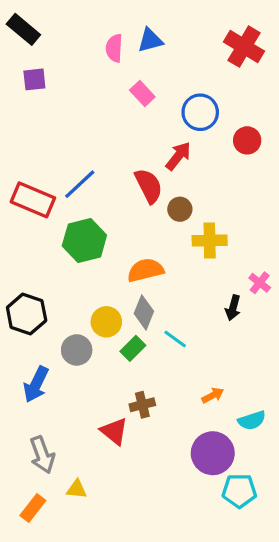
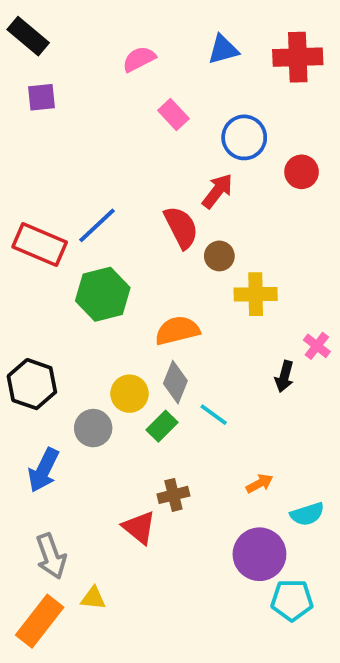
blue triangle: (150, 40) -> (223, 49), moved
red cross: (244, 47) -> (298, 57), turned -33
pink semicircle: (114, 48) -> (139, 59), turned 60
orange rectangle: (33, 508) -> (40, 621), size x1.5

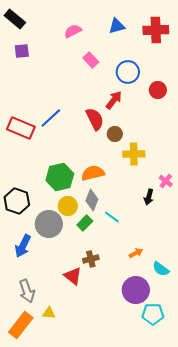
green hexagon: (103, 294) -> (60, 177), moved
gray circle: (93, 428) -> (49, 224), size x1.4
cyan semicircle: (307, 514) -> (161, 269), turned 54

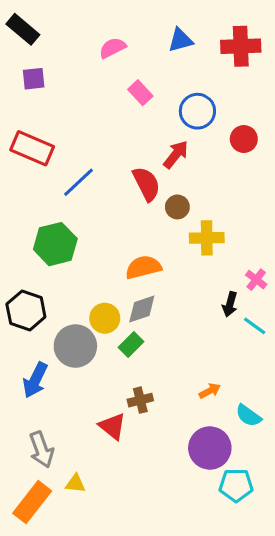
red rectangle: (21, 128) -> (32, 148), moved
green hexagon: (60, 177) -> (55, 244), moved
gray diamond: (92, 200) -> (142, 309), turned 50
cyan line: (112, 217) -> (255, 326), moved

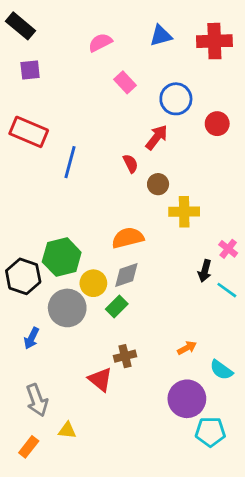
blue line: (78, 182) -> (70, 162), turned -32
red semicircle: (146, 184) -> (130, 164), size x0.6
green hexagon: (55, 244) -> (62, 257), moved
blue arrow: (35, 380) -> (31, 338), size x0.7
orange rectangle: (32, 502) -> (29, 447), size x0.6

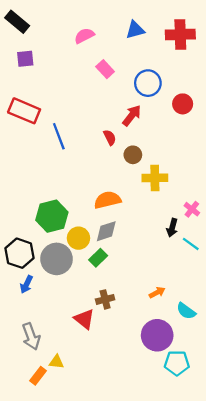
blue line: (70, 162) -> (59, 136), turned -36
black hexagon: (23, 276) -> (19, 253), moved
orange rectangle: (29, 447) -> (38, 376), moved

